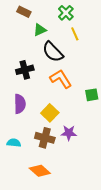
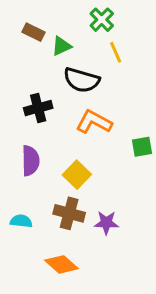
brown rectangle: (24, 12) -> (34, 32), moved
black semicircle: (53, 52) -> (82, 80), turned -30
orange L-shape: (61, 79) -> (94, 122), turned -30
purple star: (69, 133) -> (106, 223), moved

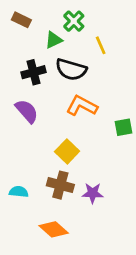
green cross: (102, 20) -> (74, 21), moved
brown rectangle: (34, 32) -> (21, 20), moved
black cross: (38, 108) -> (33, 72), moved
purple semicircle: (30, 161) -> (27, 111), moved, turned -40

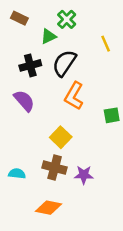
yellow line: (101, 45) -> (106, 44), moved
black semicircle: (71, 70) -> (64, 63), turned 108
orange L-shape: (82, 106) -> (74, 96), turned -88
orange diamond: (54, 229) -> (48, 208), turned -30

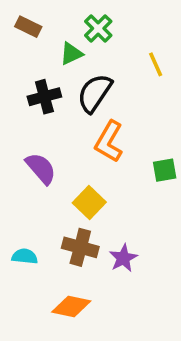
purple semicircle: (24, 101) -> (41, 168), moved
purple star: (84, 175) -> (123, 258), turned -30

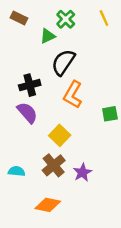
yellow line: (156, 64) -> (104, 18), moved
black cross: (44, 97) -> (30, 85), moved
brown cross: (80, 247) -> (54, 165), turned 35

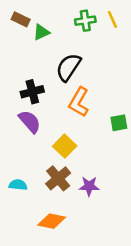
green cross: (66, 19) -> (85, 21), moved, turned 36
green triangle: (48, 36) -> (41, 32), moved
purple star: (82, 172) -> (89, 186), turned 30

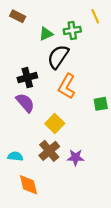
green cross: (85, 21) -> (72, 30), moved
green triangle: (41, 32) -> (46, 34), moved
orange diamond: (52, 221) -> (28, 185), moved, turned 65

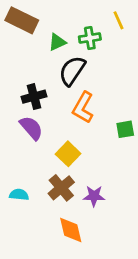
brown rectangle: (18, 16) -> (22, 20), size x1.6
orange diamond: (28, 185) -> (71, 230), moved

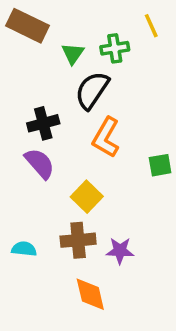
green triangle: (57, 42) -> (73, 54), turned -30
brown cross: (61, 188) -> (78, 240), turned 35

